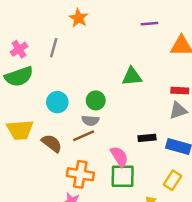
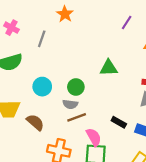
purple line: (149, 24) -> (127, 22), turned -56
pink cross: (19, 49) -> (11, 28), moved, turned -32
brown line: (84, 136) -> (77, 117), moved
black rectangle: (147, 138) -> (119, 122), turned 32

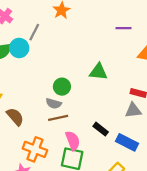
purple line: (127, 22) -> (123, 28), turned 48
cyan circle: (42, 87) -> (19, 48), moved

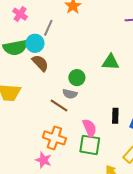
brown semicircle: (15, 117) -> (40, 63), moved
brown line: (58, 118) -> (59, 105), moved, turned 48
black rectangle: (101, 129) -> (115, 116), turned 56

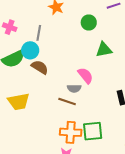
green circle: (77, 78) -> (89, 23), moved
pink semicircle: (90, 128) -> (85, 76), moved
green square: (90, 145) -> (93, 131), moved

